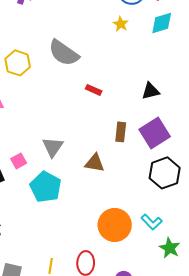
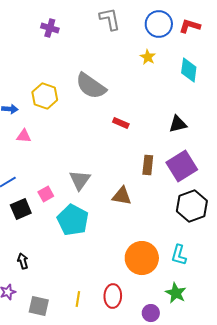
cyan diamond: (162, 23) -> (189, 70), moved, turned -65
cyan L-shape: (152, 222) -> (179, 255), turned 60
green star: (170, 248) -> (176, 293), moved

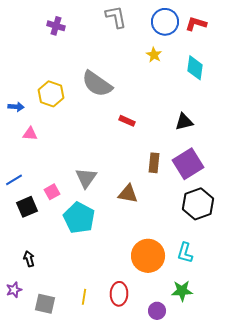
green star: (176, 293) -> (182, 291), turned -30

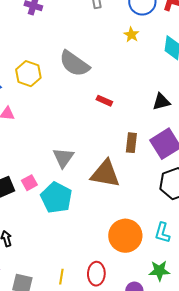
pink square: (52, 192) -> (29, 183), moved
brown triangle: (128, 194) -> (105, 174), size x1.5

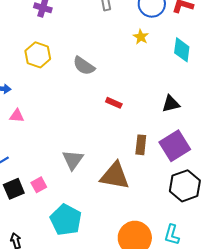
gray semicircle: (74, 64) -> (84, 66), size x0.7
yellow hexagon: (28, 74) -> (38, 55), moved
cyan pentagon: (56, 198) -> (66, 220), moved

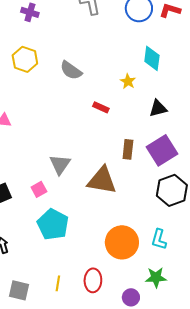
yellow star: (141, 37) -> (128, 81), moved
cyan diamond: (182, 50) -> (152, 58), moved
pink square: (39, 185) -> (39, 189), moved

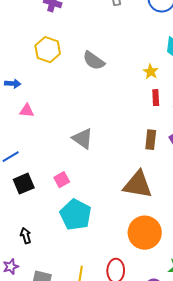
red rectangle: (101, 107) -> (156, 98), moved, turned 63
gray triangle: (60, 164) -> (83, 139), moved, turned -30
brown triangle: (102, 180) -> (138, 185), moved

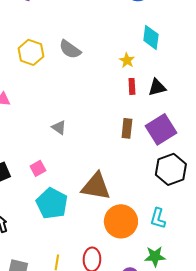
yellow hexagon: (48, 50) -> (31, 52), moved
gray triangle: (83, 139) -> (59, 127), size x0.7
brown triangle: (138, 185) -> (96, 186), moved

